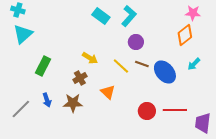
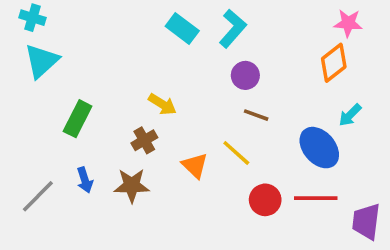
yellow line: (121, 66) -> (236, 153), moved
blue ellipse: (165, 72) -> (319, 148), moved

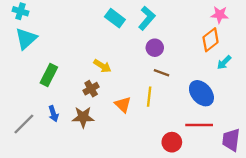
cyan arrow: (350, 115) -> (224, 62), moved
yellow line: (236, 153) -> (149, 97), turned 54
red circle: (265, 200) -> (172, 142), moved

